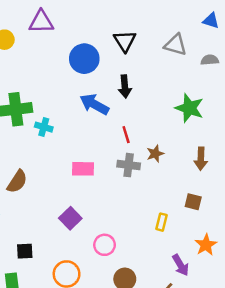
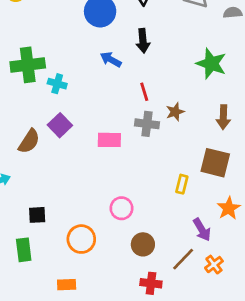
blue arrow: (94, 104) -> (111, 60), size x0.7
pink rectangle: (83, 169) -> (109, 140), moved
brown square: (193, 202) -> (215, 163), size x1.6
purple square: (70, 218) -> (60, 125), moved

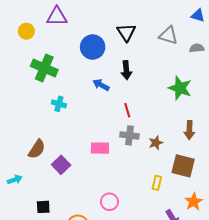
green cross: (28, 65) -> (44, 68), moved, turned 30
brown star: (175, 112) -> (156, 143), moved
purple square: (60, 125) -> (61, 165), moved

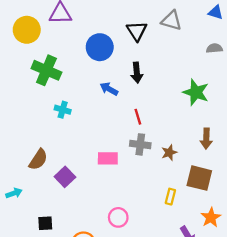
yellow circle: (26, 31) -> (27, 30), size x1.5
gray triangle: (168, 35) -> (172, 21), moved

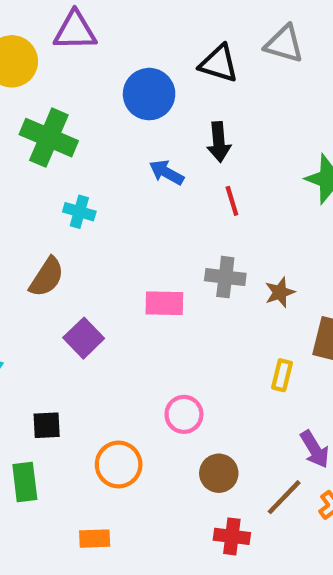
black triangle: (137, 31) -> (219, 64), turned -40
red line: (138, 117) -> (232, 201), moved
brown semicircle: (38, 160) -> (47, 277), moved

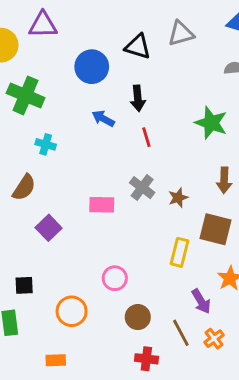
gray triangle: (284, 44) -> (181, 34), turned -32
gray cross: (225, 277) -> (142, 188), turned 30
yellow rectangle: (282, 375) -> (180, 252), size x1.4
brown line: (284, 497) -> (181, 333), turned -72

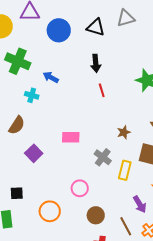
blue circle: (92, 67) -> (59, 30), moved
blue arrow: (103, 118) -> (51, 77), moved
gray cross: (142, 188) -> (103, 157), moved

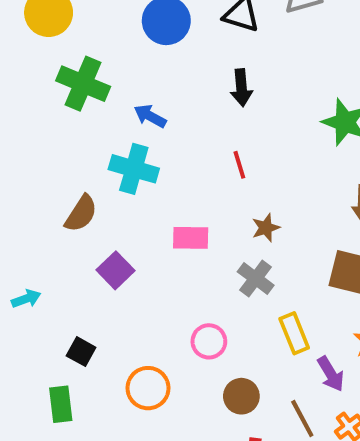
red line: (102, 90) -> (239, 165), moved
cyan cross: (32, 95) -> (134, 169), moved, size x1.6
brown star: (124, 132) -> (266, 228), moved
yellow rectangle: (125, 170) -> (294, 333), moved, turned -36
black square: (17, 193) -> (81, 352), turned 32

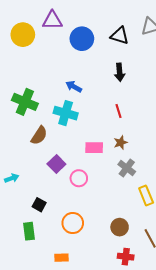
green cross: (83, 84) -> (25, 102), moved
brown star: (266, 228) -> (121, 143), moved
pink circle: (209, 341) -> (79, 178), moved

